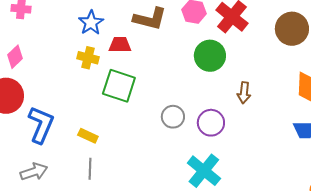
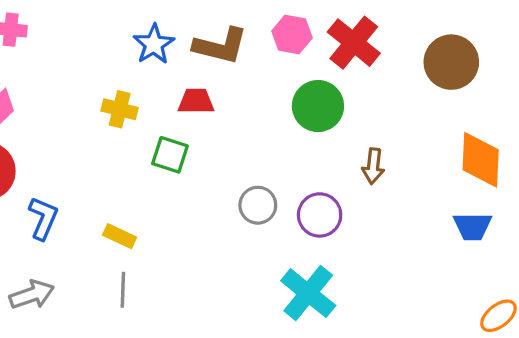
blue star: (91, 23) -> (154, 44), moved
red trapezoid: (120, 45) -> (196, 101), moved
green square: (119, 86) -> (170, 155), size x0.7
blue L-shape: (41, 125) -> (43, 218), size x0.7

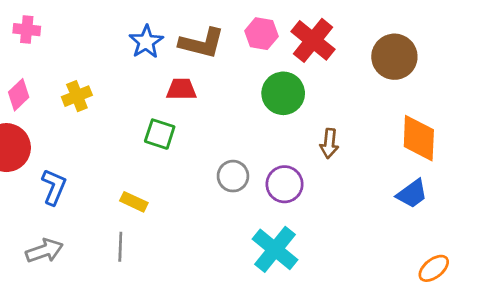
yellow cross: (120, 109) -> (77, 96), moved, turned -36
blue trapezoid: (472, 226) -> (412, 194), turned -36
yellow rectangle: (120, 236) -> (134, 202), moved

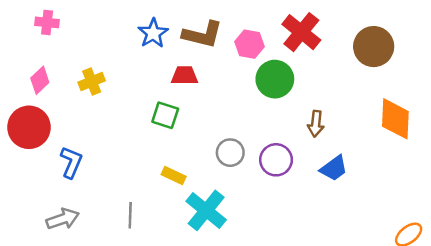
pink hexagon: (261, 34) -> (250, 44), moved
blue trapezoid: (412, 194) -> (334, 168), moved
yellow rectangle: (134, 202) -> (174, 175), moved
cyan cross: (275, 249) -> (206, 210), moved

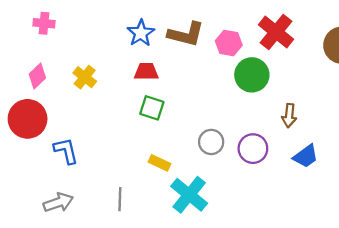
red trapezoid: (184, 75) -> (146, 72), moved
yellow cross: (92, 81) -> (85, 77), turned -30
blue L-shape: (71, 162) -> (66, 151), turned -36

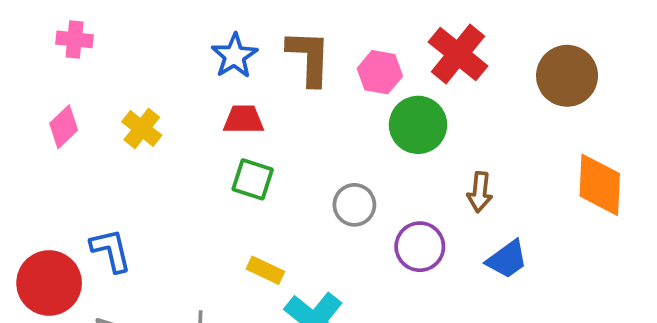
brown L-shape: (186, 34) -> (309, 58), turned -102
red circle: (28, 119) -> (49, 283), moved
gray circle: (211, 142) -> (354, 205), moved

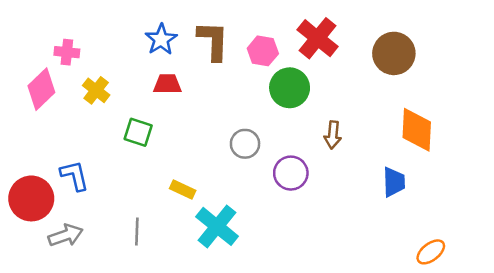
pink cross: (75, 39) -> (67, 52), moved
pink diamond: (64, 127) -> (41, 89), size x1.4
green square: (253, 179) -> (138, 132), moved
blue trapezoid: (507, 259) -> (394, 182), moved, turned -56

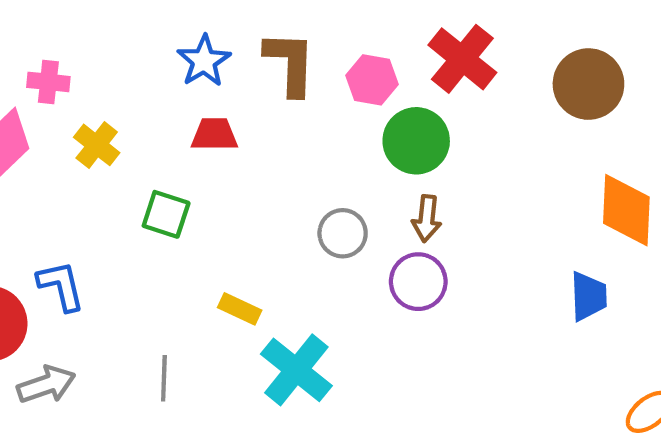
brown arrow: (333, 135) -> (427, 219), moved

